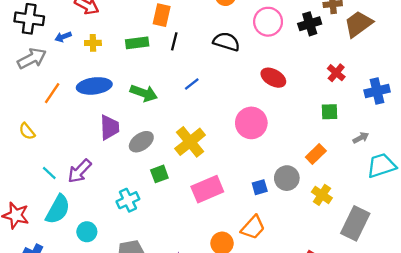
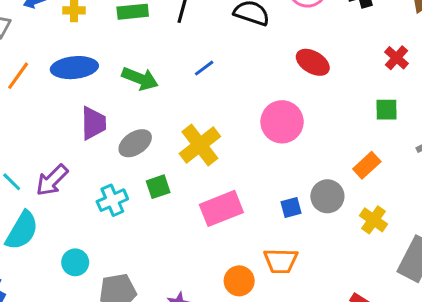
cyan cross: (128, 200) -> (112, 200), moved
orange trapezoid: (253, 227) -> (281, 261), turned 48
cyan circle: (87, 232) -> (75, 262), moved

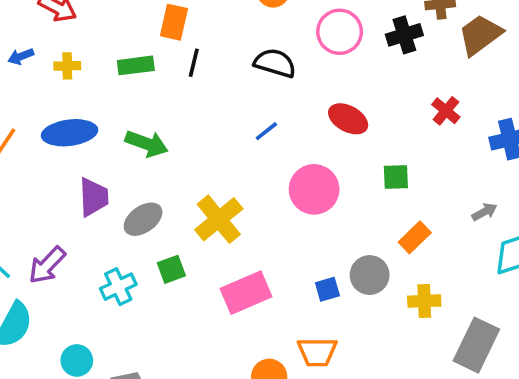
blue line: (204, 68) -> (266, 131), moved
green square: (386, 110) -> (396, 177), moved
yellow cross: (374, 220) -> (424, 301), turned -36

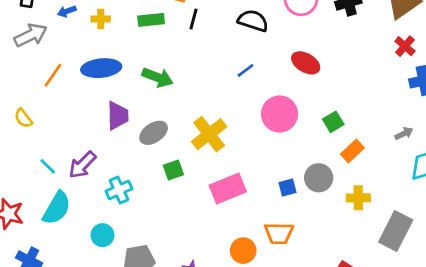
red cross: (446, 111) -> (405, 46), moved
green square: (396, 177) -> (333, 122), moved, turned -30
cyan cross: (118, 287) -> (119, 190), moved

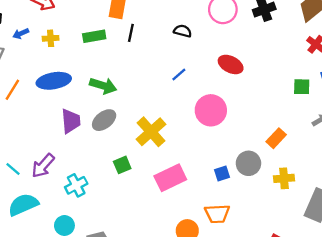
black semicircle: (253, 21) -> (183, 31), size x0.7
green square: (333, 122) -> (302, 87), moved, turned 36
gray ellipse: (154, 133) -> (104, 120), moved
cyan semicircle: (57, 208) -> (23, 205), turned -140

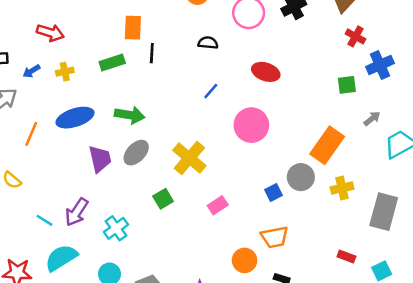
orange rectangle: (276, 138) -> (327, 145), size x1.6
pink rectangle: (170, 178) -> (218, 205), size x0.6

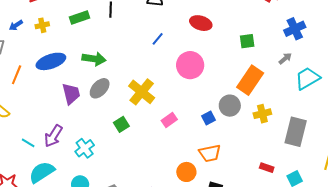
blue cross: (380, 65) -> (295, 29), moved
green square: (347, 85) -> (247, 41), moved
pink rectangle: (218, 205) -> (169, 120), moved

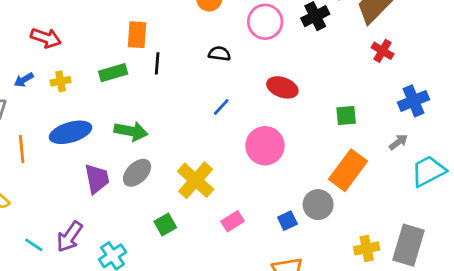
orange line: (17, 75) -> (22, 149), turned -30
yellow cross: (262, 114) -> (367, 248), moved

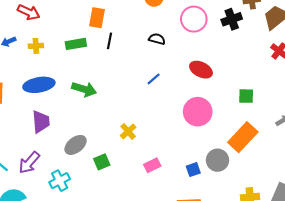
pink circle: (265, 146) -> (198, 112), moved
gray ellipse: (137, 173) -> (76, 145), moved
purple trapezoid: (97, 179) -> (41, 122), moved
yellow cross: (196, 180) -> (128, 131), size x0.6

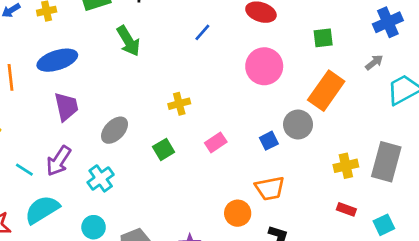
green arrow: (84, 89) -> (128, 41), moved, turned 50
yellow cross: (128, 131) -> (179, 104), turned 35
green square: (102, 162) -> (164, 149), moved

